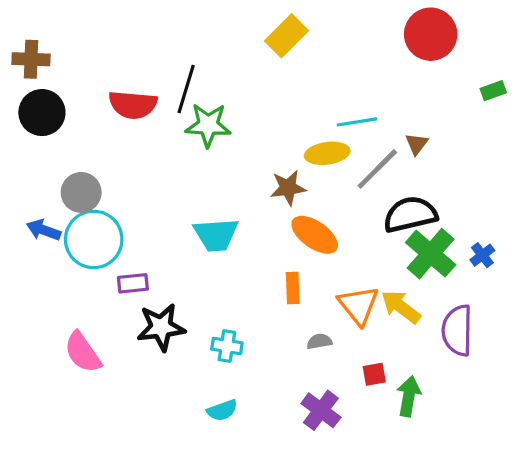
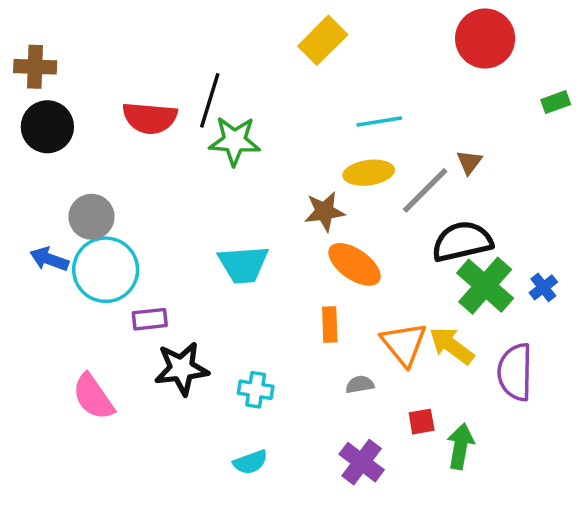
cyan line: (357, 122) -> (379, 121), moved

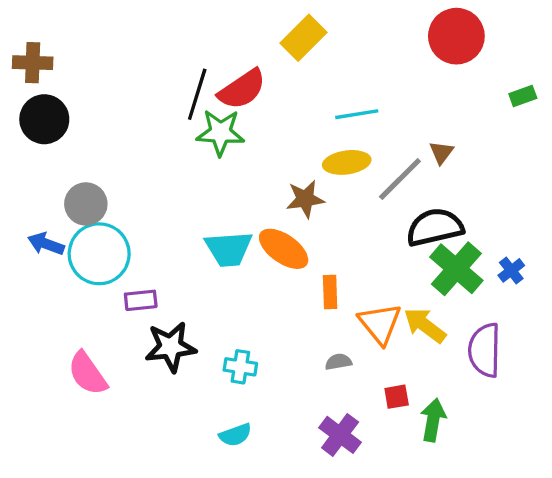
red semicircle: (150, 118) -> (242, 89), moved, turned -39
orange ellipse: (354, 264) -> (284, 249), moved
orange rectangle: (330, 324) -> (330, 292), moved

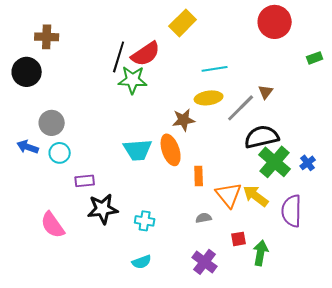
brown cross: (33, 63) -> (47, 37), moved
orange ellipse: (284, 249) -> (171, 150), turned 36
cyan circle: (99, 254) -> (60, 153), size x0.6

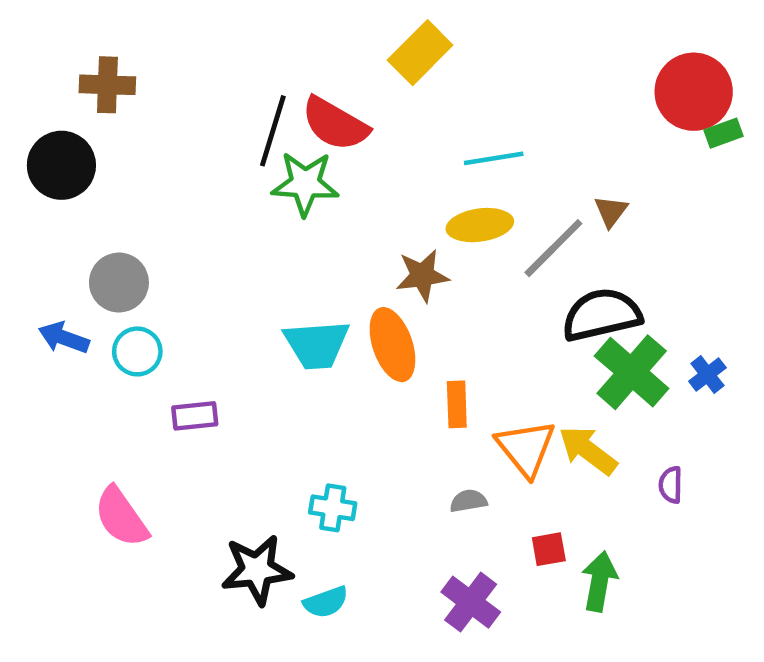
red circle: (275, 22) -> (694, 92), moved
red semicircle: (146, 54) -> (335, 124), turned 64
black star: (103, 209) -> (257, 570), moved
purple semicircle: (292, 211) -> (671, 485), size x0.5

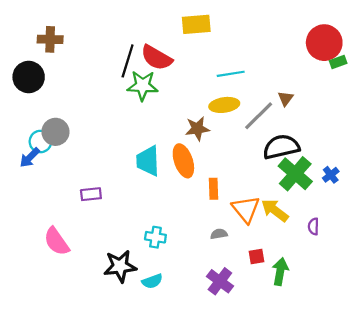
yellow rectangle: (420, 53) -> (196, 24), turned 40
blue arrow: (64, 338) -> (30, 158), turned -65
cyan trapezoid: (317, 345) -> (148, 161), turned 92
cyan circle: (137, 351) -> (40, 142), moved

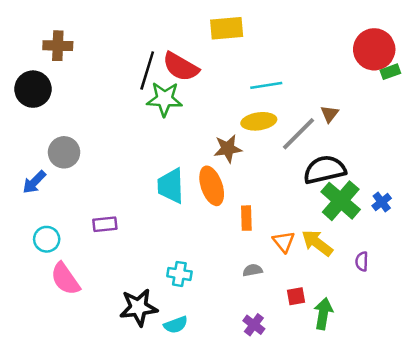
cyan circle: (40, 142) -> (47, 239), moved
orange triangle: (246, 209) -> (284, 242), size x0.7
purple cross: (220, 281) -> (254, 325), size x0.7

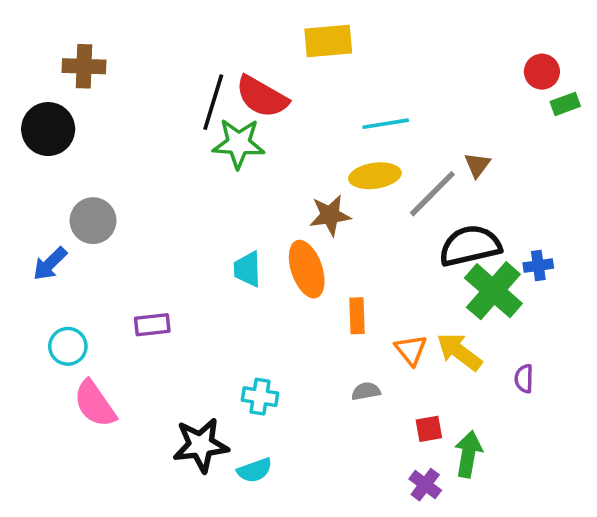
red circle: (374, 49) -> (542, 72), size x0.6
cyan trapezoid: (171, 186) -> (247, 269), size x0.7
blue cross: (382, 202) -> (538, 266), moved, turned 30
purple cross: (254, 325) -> (425, 485), moved

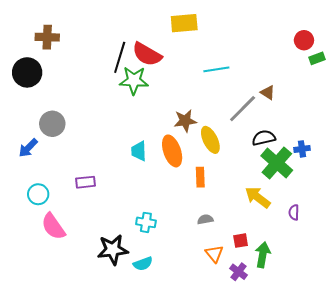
brown triangle: (477, 165) -> (268, 93), turned -35
yellow ellipse: (375, 176) -> (210, 140), moved, turned 72
black semicircle: (470, 246) -> (264, 138), size x0.7
orange triangle: (411, 350) -> (214, 254), moved

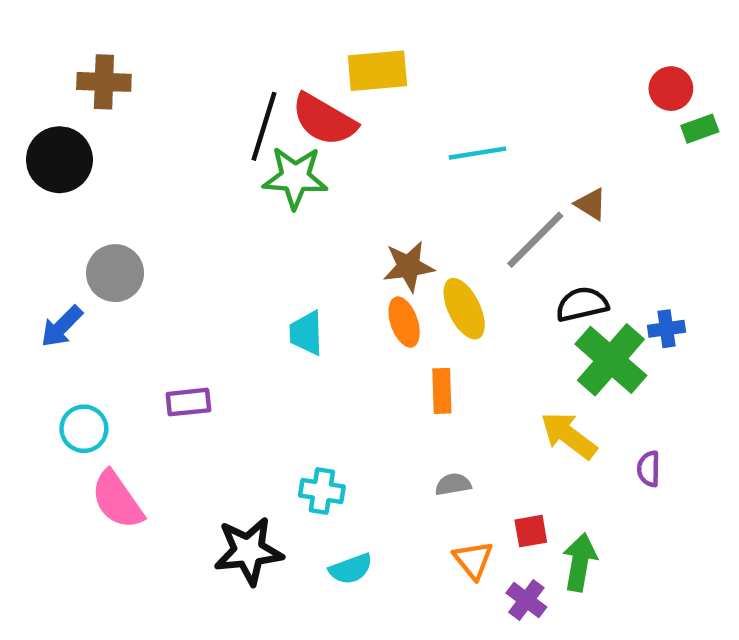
yellow rectangle: (184, 23) -> (377, 71), moved
orange ellipse: (172, 151) -> (404, 322), moved, size x0.7
cyan semicircle: (143, 264) -> (351, 569), moved

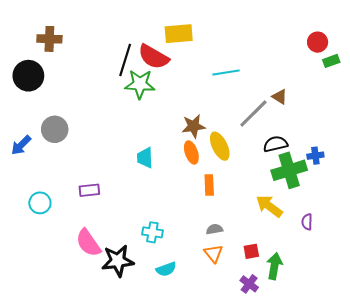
blue arrow: (62, 326) -> (21, 145), moved
green cross: (611, 360) -> (289, 170), turned 32
pink semicircle: (117, 500) -> (88, 243), moved
orange triangle: (473, 560) -> (213, 253), moved

